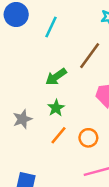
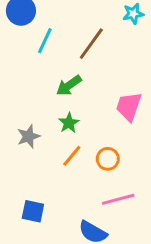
cyan line: (51, 27) -> (45, 41), moved
brown line: (90, 56) -> (91, 44), moved

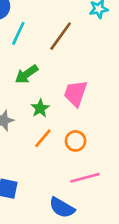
green arrow: (69, 86) -> (26, 74), moved
pink trapezoid: (129, 106) -> (76, 93), moved

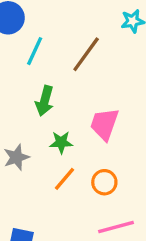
green arrow: (26, 74) -> (45, 101), turned -40
green star: (40, 108) -> (61, 142), turned 30

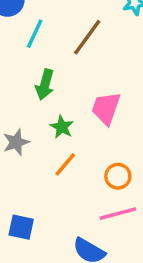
green star: (61, 142) -> (62, 127), turned 30
orange circle: (104, 182) -> (118, 176), moved

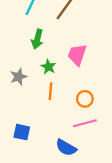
orange line: (65, 164) -> (51, 91), turned -35

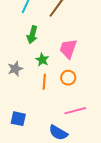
orange circle: (85, 99) -> (68, 78), moved

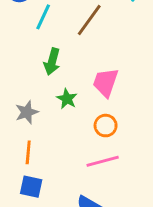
orange line: (44, 82) -> (28, 152), moved
pink line: (75, 111) -> (103, 161), moved

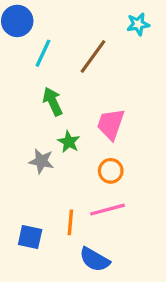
green arrow: (52, 62) -> (53, 102), turned 140
gray star: (27, 112) -> (41, 161), moved, turned 30
orange line: (28, 152) -> (70, 222), moved

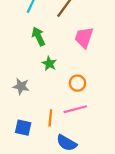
pink trapezoid: (111, 124) -> (84, 37), moved
gray star: (41, 161) -> (21, 86), moved

